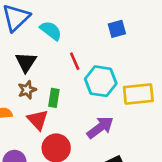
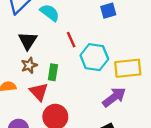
purple arrow: (100, 127) -> (114, 97), moved

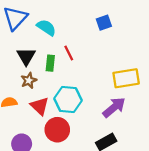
cyan hexagon: (94, 57) -> (68, 100), moved
green rectangle: (53, 72) -> (50, 63), moved

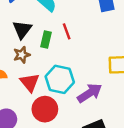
purple arrow: (114, 107) -> (90, 93), moved

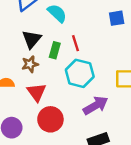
cyan hexagon: (60, 79) -> (80, 73), moved

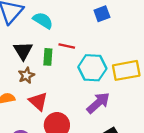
red line: (76, 43) -> (67, 46), turned -49
cyan hexagon: (80, 73) -> (92, 68), moved

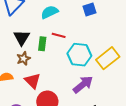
cyan semicircle: (43, 20) -> (50, 12), moved, turned -60
yellow rectangle: (126, 70) -> (108, 58), turned -30

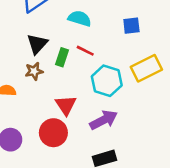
cyan semicircle: (50, 12) -> (80, 18), turned 30
yellow rectangle: (108, 58) -> (146, 68), moved
red triangle: (32, 81) -> (66, 105), moved

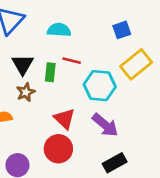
blue square: (131, 26) -> (122, 30), moved
purple arrow: (104, 120) -> (105, 125), turned 80

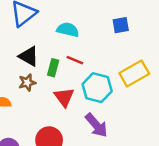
blue square: (122, 30) -> (121, 25), moved
black triangle: (23, 65) -> (29, 56), turned -40
red triangle: (65, 119) -> (64, 97), moved

